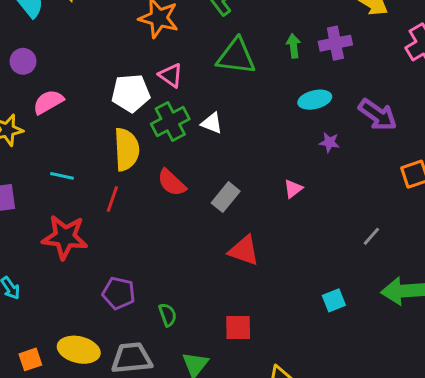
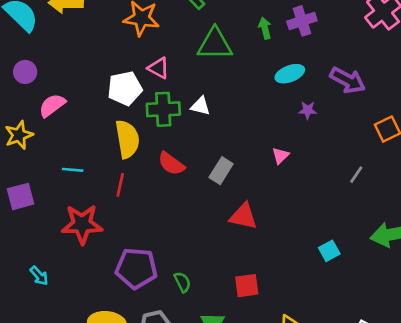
green cross: (170, 121) -> (163, 109), turned 32
gray line: (371, 236) -> (356, 175), moved
purple pentagon: (119, 293) -> (136, 268), size x1.4

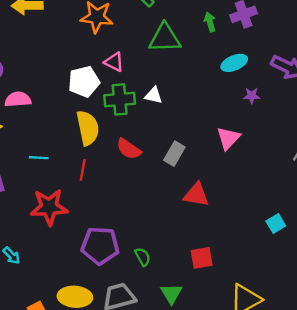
pink semicircle: (52, 105) -> (18, 99), turned 35
pink triangle: (280, 156) -> (228, 138), size x1.5

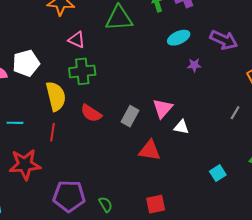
white pentagon: (84, 82) -> (26, 63), moved
white triangle: (154, 95) -> (181, 127), moved
pink triangle: (228, 138) -> (163, 108), moved

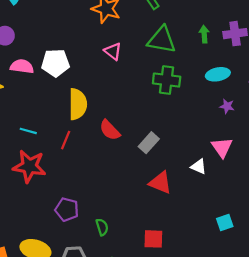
green cross: (82, 71) -> (167, 80), moved
pink triangle: (163, 108) -> (222, 147), moved, turned -30
cyan line: (15, 123) -> (28, 131), moved
purple pentagon: (69, 196) -> (67, 209), size x0.7

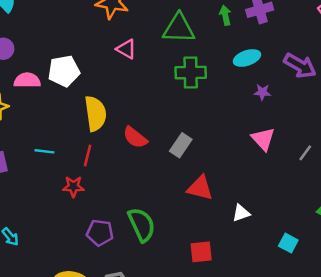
red star: (29, 166) -> (73, 186), moved, size x0.6
white triangle: (199, 166) -> (241, 213), moved, turned -35
cyan square: (225, 223) -> (288, 243), moved, turned -35
green semicircle: (102, 227) -> (142, 225), moved, size x1.8

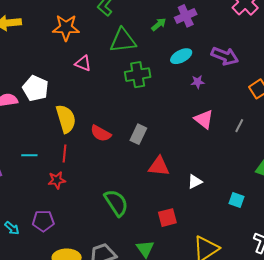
green arrow: (225, 15) -> (159, 24), turned 70
white pentagon: (64, 71) -> (35, 88), turned -30
purple pentagon: (100, 233) -> (43, 221), moved

